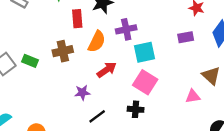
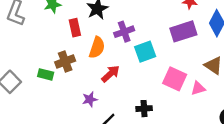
purple rectangle: (186, 37) -> (183, 31), size x1.6
green rectangle: (30, 61) -> (46, 74), moved
pink square: (145, 82) -> (175, 79), moved

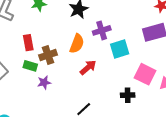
red rectangle: (75, 28) -> (28, 43), moved
purple star: (90, 99) -> (44, 82), moved
black cross: (144, 109) -> (128, 95), moved

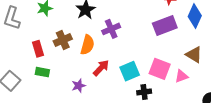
cyan square: (120, 49) -> (130, 71), moved
brown cross: (48, 55) -> (63, 40), moved
purple star: (44, 82) -> (79, 86), moved

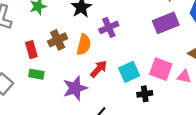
pink triangle: (181, 76) -> (184, 77), turned 32
purple star: (79, 86) -> (75, 88), size x1.6

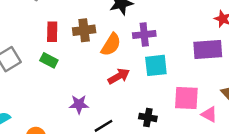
pink square: (161, 69) -> (186, 98), turned -35
cyan square: (129, 72) -> (156, 65), moved
purple star: (75, 88) -> (79, 104), moved, size x0.7
black cross: (145, 94) -> (148, 117), moved

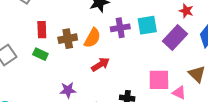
brown cross: (84, 30) -> (68, 39), moved
purple rectangle: (208, 49) -> (175, 38), turned -40
cyan square: (156, 65) -> (147, 25), moved

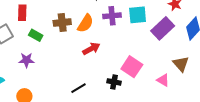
red rectangle: (42, 30) -> (22, 13), moved
pink square: (159, 80) -> (132, 67), moved, turned 30
purple star: (68, 90) -> (26, 60), moved

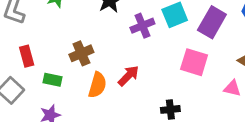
orange semicircle: (85, 23) -> (97, 85), moved
pink square: (132, 67) -> (194, 62), moved

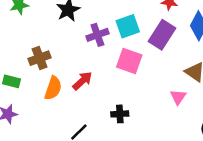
pink square: (194, 62) -> (129, 61), moved
pink triangle: (232, 88) -> (178, 97), turned 49

